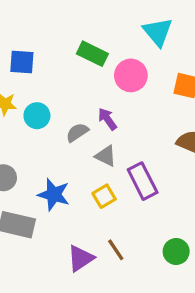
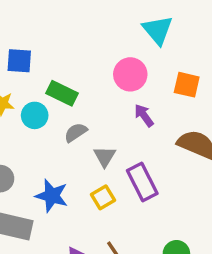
green rectangle: (92, 54) -> (62, 93), moved
purple arrow: (107, 119) -> (144, 115), moved
gray triangle: (106, 156) -> (105, 156), turned 35

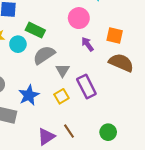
orange square: (187, 85) -> (115, 35), moved
gray semicircle: (76, 132) -> (44, 55), size x1.5
blue star: (52, 196) -> (29, 95), turned 30

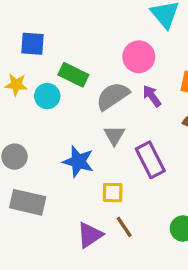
gray semicircle: (44, 55) -> (113, 96), moved
blue star: (29, 95) -> (78, 161), moved, turned -30
yellow square: (61, 96) -> (113, 193), moved, turned 32

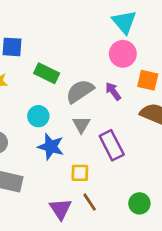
pink circle: (139, 57) -> (123, 54), moved
cyan circle: (47, 96) -> (38, 116), moved
purple triangle: (90, 235) -> (60, 209), turned -30

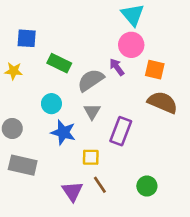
purple arrow: (113, 91) -> (117, 67), moved
purple rectangle: (112, 145) -> (121, 131), turned 48

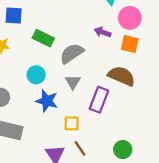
pink circle: (131, 45) -> (130, 18), moved
purple arrow: (117, 67) -> (103, 32), moved, turned -35
brown semicircle: (163, 102) -> (122, 76), moved

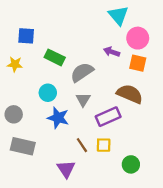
purple rectangle: (99, 100) -> (108, 117), turned 45
yellow square: (72, 123) -> (104, 145), moved
brown line: (80, 148) -> (82, 145), moved

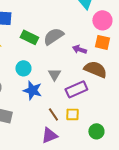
purple arrow: (112, 52) -> (79, 49), moved
gray semicircle: (82, 72) -> (53, 36), moved
purple triangle: (66, 169) -> (49, 135), moved, turned 42

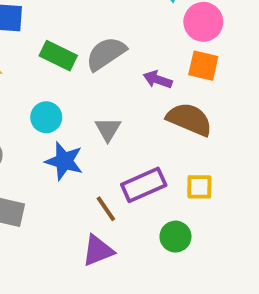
purple rectangle: (76, 89) -> (144, 185), moved
yellow square: (72, 114) -> (199, 187), moved
green circle: (96, 131) -> (175, 237), moved

